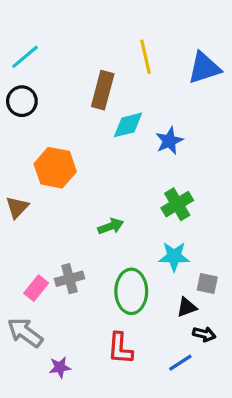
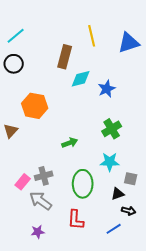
gray arrow: (25, 333) -> (41, 201), moved

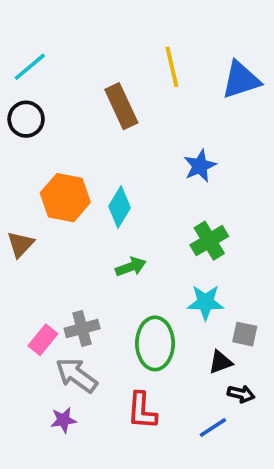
brown rectangle: (65, 57) -> (121, 106), turned -40
cyan diamond: (81, 79) -> (119, 207), moved, turned -45
purple star: (38, 232) -> (63, 420), moved

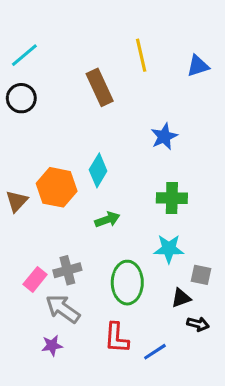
blue triangle: (241, 80) -> (198, 66), size x0.7
orange hexagon: (65, 198) -> (57, 187), moved
green cross: (209, 241) -> (172, 198), turned 32
blue line: (213, 428) -> (155, 352), moved

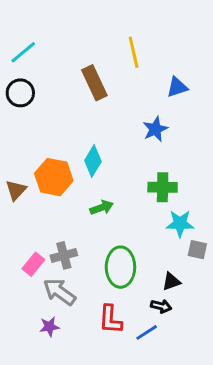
blue triangle: (198, 66) -> (177, 87), moved
cyan star: (169, 249) -> (180, 224), moved
gray square: (201, 275) -> (197, 250), moved
black arrow: (198, 324) -> (161, 306), moved

